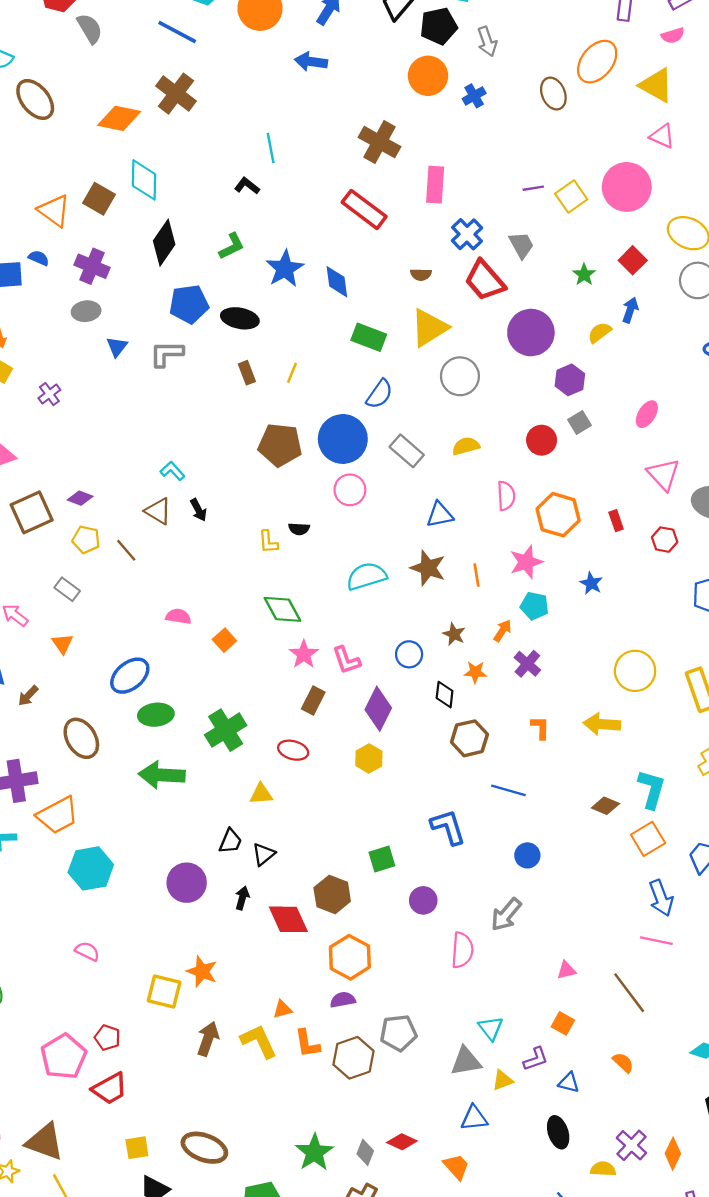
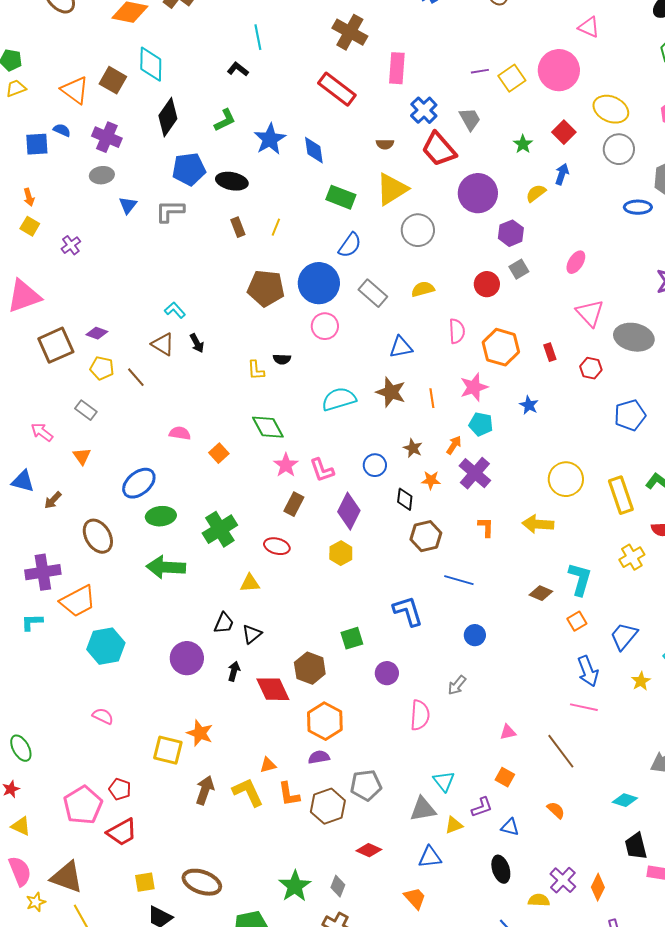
purple cross: (527, 664) -> (475, 473), size x1.4
orange square: (648, 839) -> (577, 621), size x0.7
gray arrow: (506, 915) -> (457, 685), size x0.7
red diamond: (402, 1142) -> (369, 850), moved

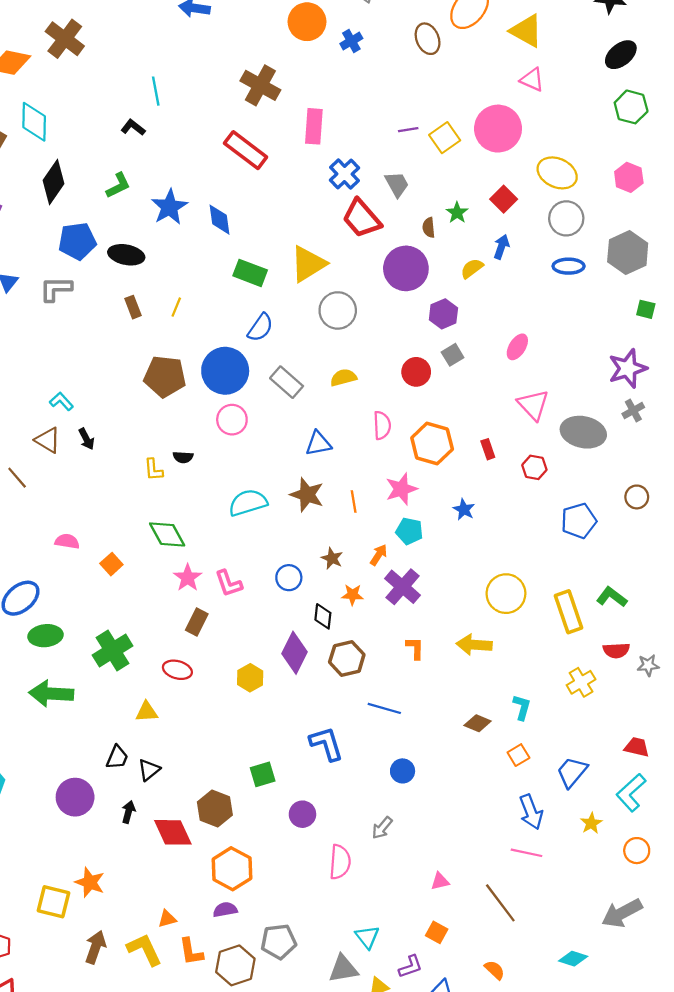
brown semicircle: (385, 144) -> (429, 227), moved, turned 84
blue ellipse: (638, 207) -> (569, 266), moved
purple diamond: (349, 511) -> (294, 653), moved
cyan L-shape: (580, 579) -> (522, 707), size x0.7

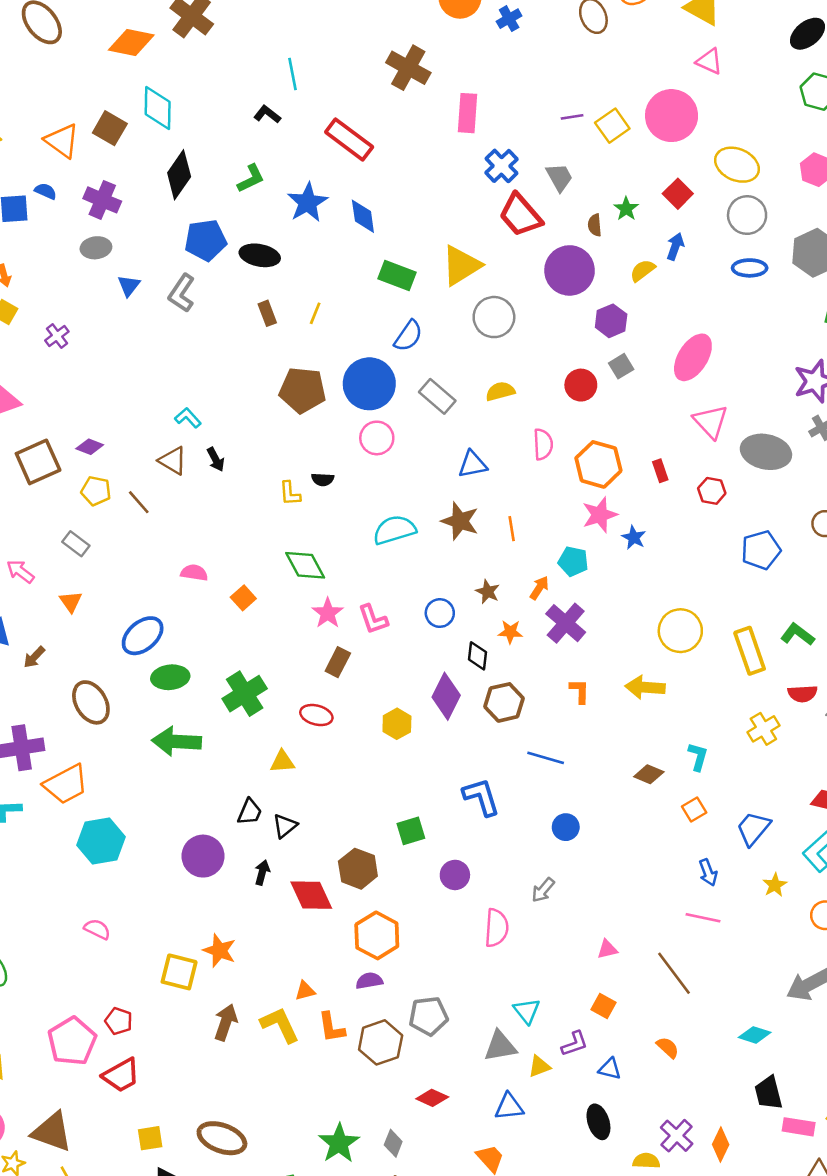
red rectangle: (246, 150) -> (349, 139), moved
gray L-shape: (56, 289) -> (182, 293), turned -56
pink ellipse: (517, 347) -> (693, 357), size x1.6
pink star: (401, 489) -> (600, 515), moved
blue arrow: (531, 812) -> (708, 872), size x0.7

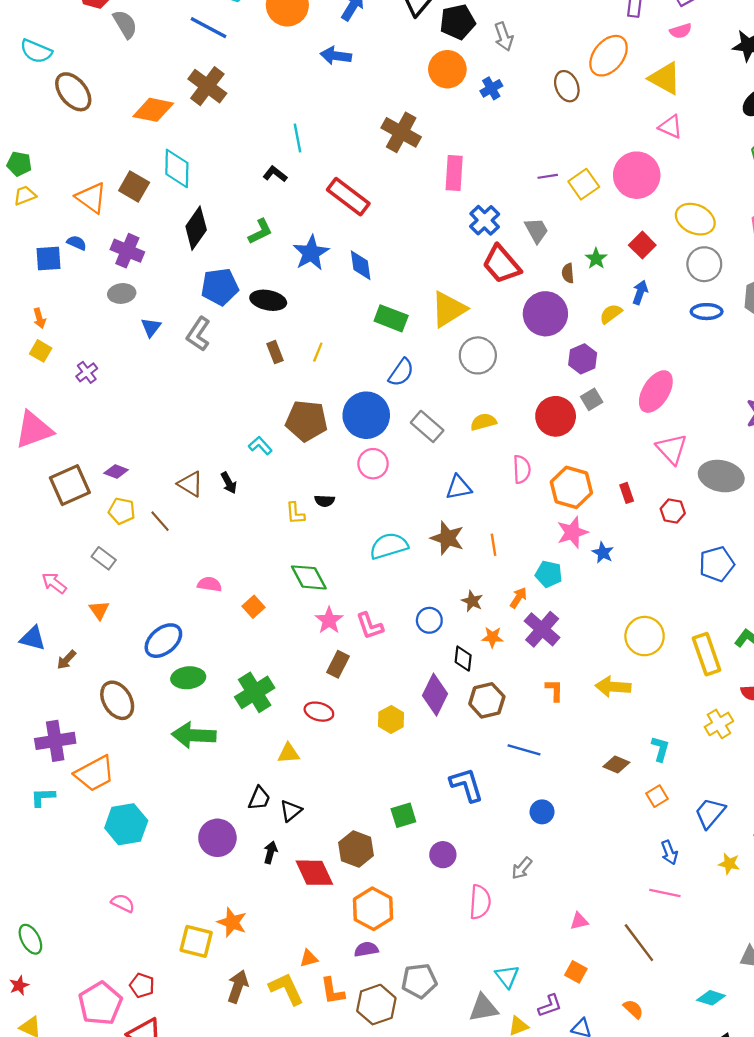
red circle: (581, 385) -> (556, 416), size x1.4
cyan L-shape: (188, 418) -> (260, 446), moved
yellow star: (775, 885) -> (729, 864), turned -30

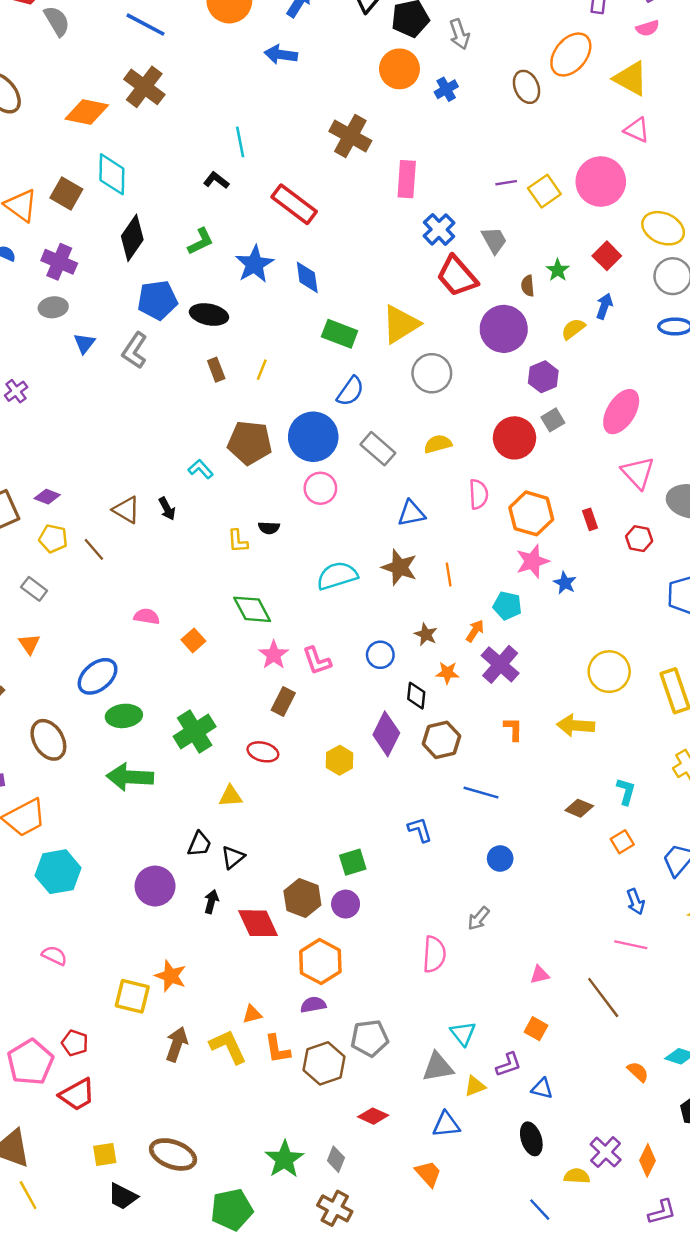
blue L-shape: (467, 785) -> (420, 830), size x0.7
purple circle: (443, 855) -> (346, 904), moved
orange semicircle: (633, 1009) -> (638, 1072), moved

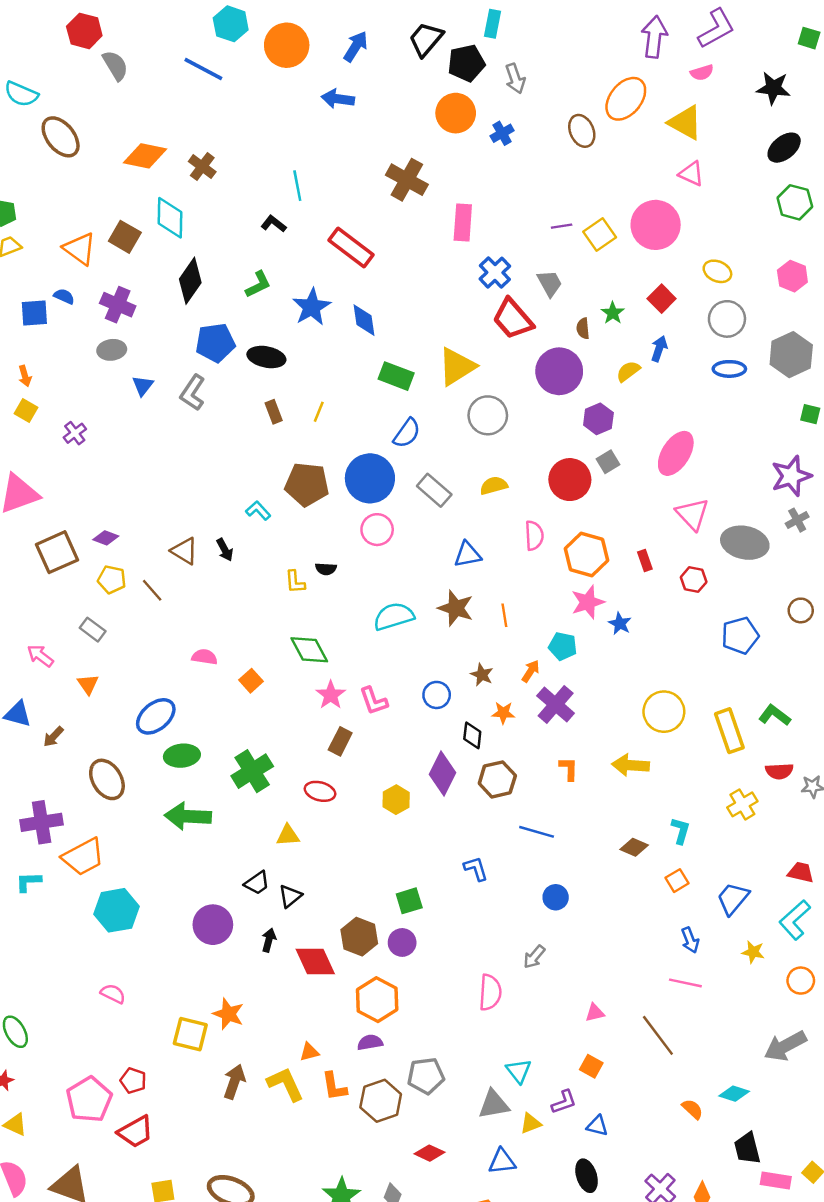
brown cross: (144, 87) -> (202, 167), moved, size x0.7
yellow ellipse: (663, 228) -> (717, 271), size x0.7
black trapezoid: (199, 844) -> (257, 883), turned 32

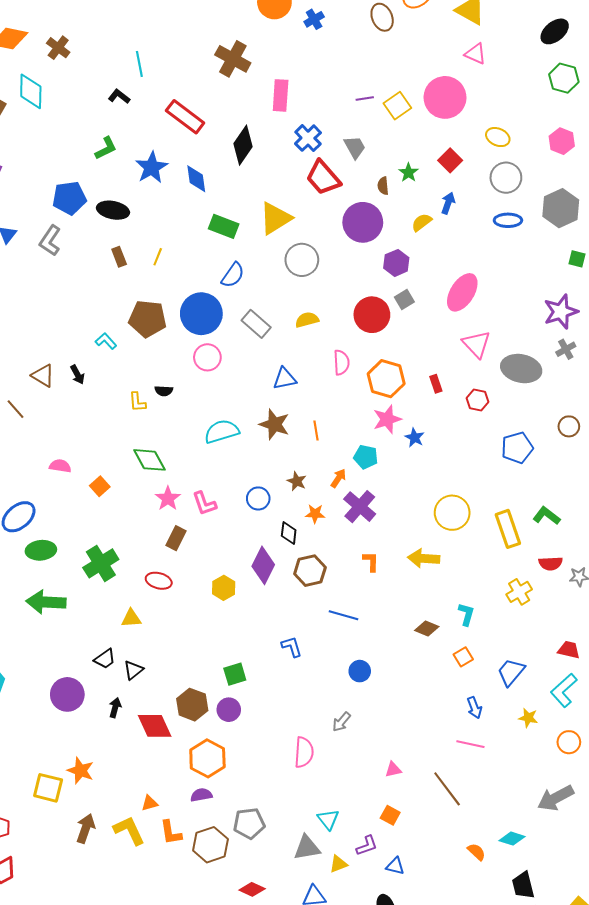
black diamond: (190, 281) -> (243, 145), moved

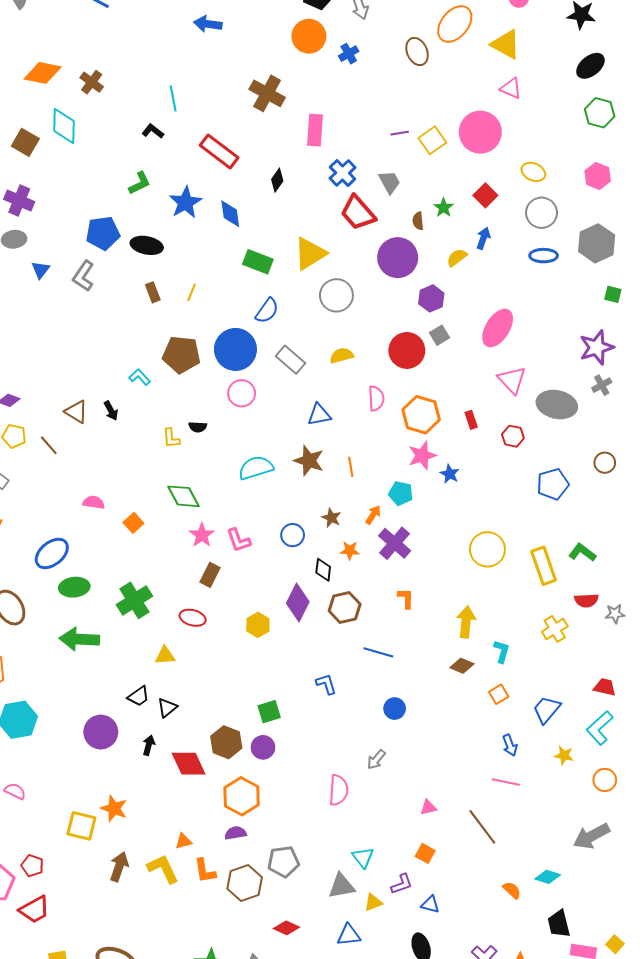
black diamond: (243, 145) -> (277, 180), size x0.6
yellow arrow: (424, 558) -> (466, 622), moved, turned 92

